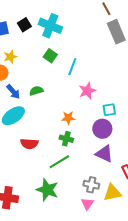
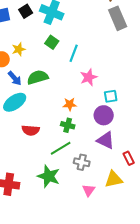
yellow star: (10, 57) -> (19, 49), moved
green semicircle: (36, 91) -> (38, 77), size x1.5
gray cross: (91, 185) -> (82, 162), moved

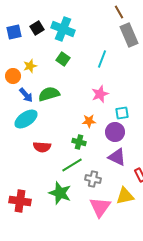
cyan line: (74, 53) -> (102, 59), moved
orange star: (70, 104) -> (89, 121), moved
pink triangle: (89, 190) -> (100, 207), size x1.6

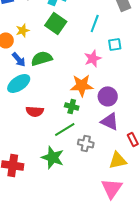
green square: (63, 59) -> (56, 23), size x1.5
cyan square: (122, 113) -> (115, 44), moved
orange star: (89, 121) -> (82, 85), size x1.6
pink triangle: (100, 207) -> (112, 188), moved

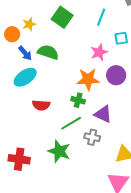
green semicircle: (42, 58) -> (48, 52), turned 35
purple circle: (108, 96) -> (116, 75), moved
purple triangle: (110, 121) -> (103, 114), moved

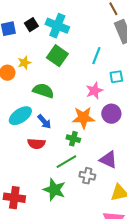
blue arrow: (25, 53) -> (44, 122), moved
purple triangle: (103, 114) -> (108, 160), moved

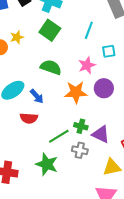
green semicircle: (43, 91) -> (51, 67), moved
green cross: (73, 139) -> (81, 126), moved

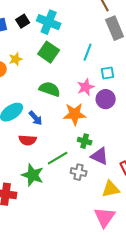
purple circle: (104, 88) -> (106, 99), moved
green cross: (81, 126) -> (85, 141), moved
green star: (47, 164) -> (33, 175), moved

